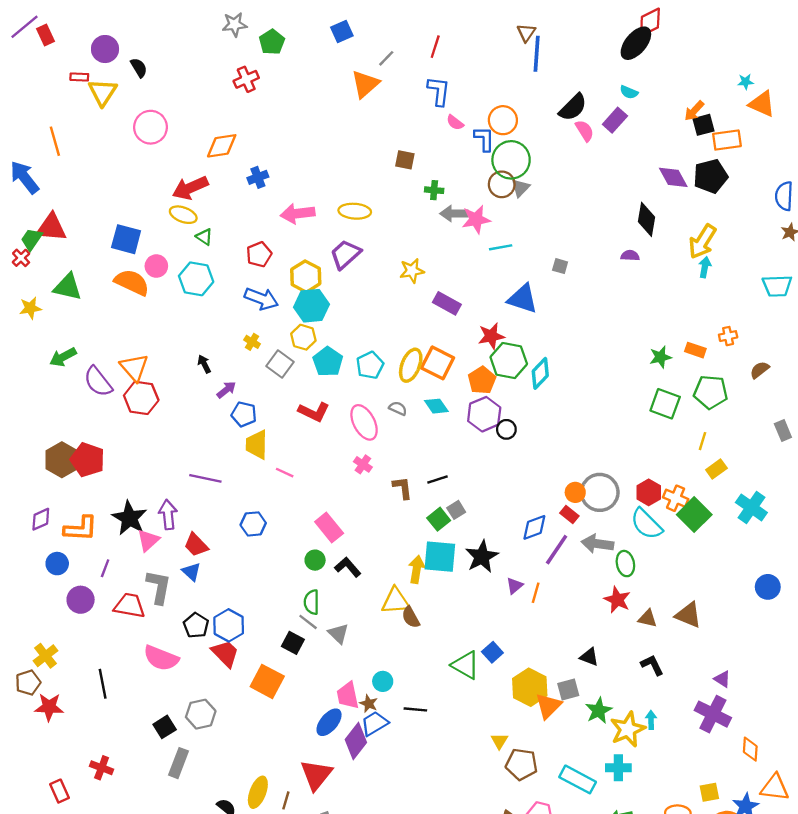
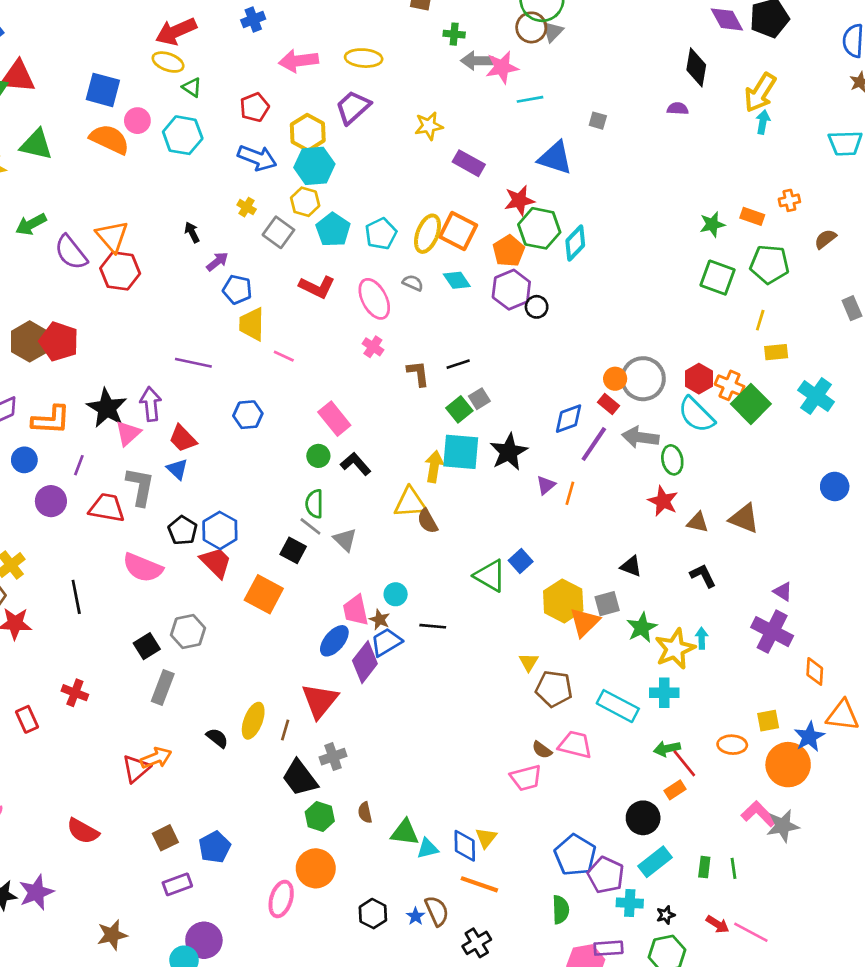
yellow rectangle: (716, 469) -> (776, 352), turned 30

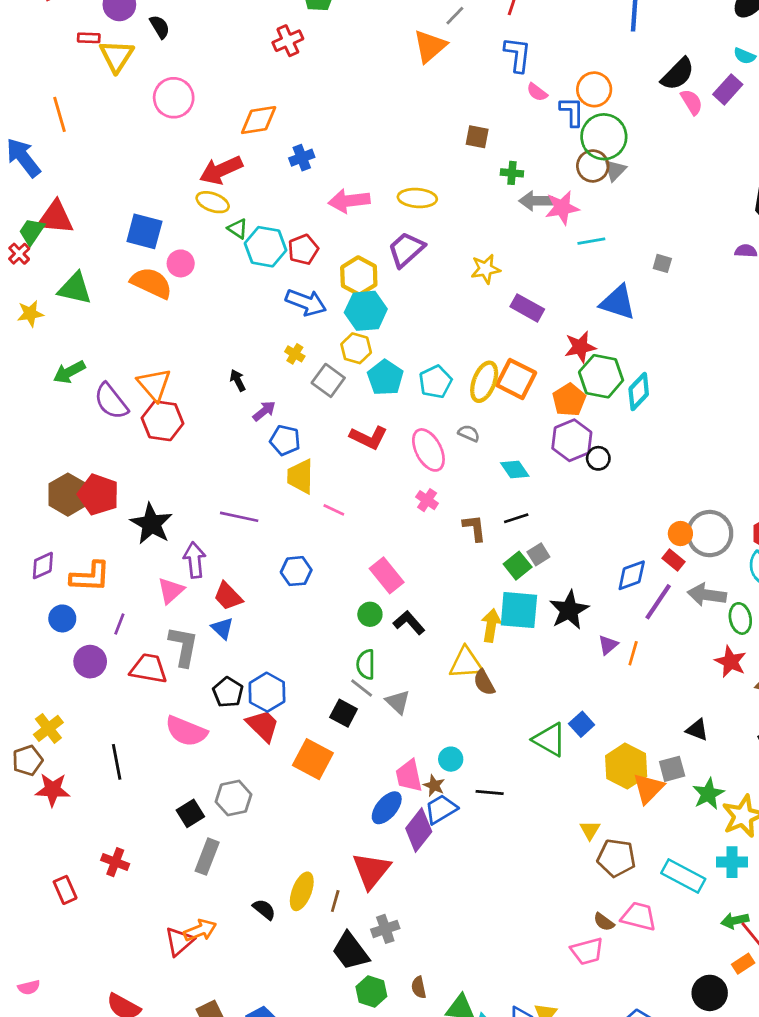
cyan hexagon: (183, 135) -> (266, 247), moved
cyan diamond: (457, 280) -> (515, 469), moved
black star: (107, 408) -> (151, 524), moved

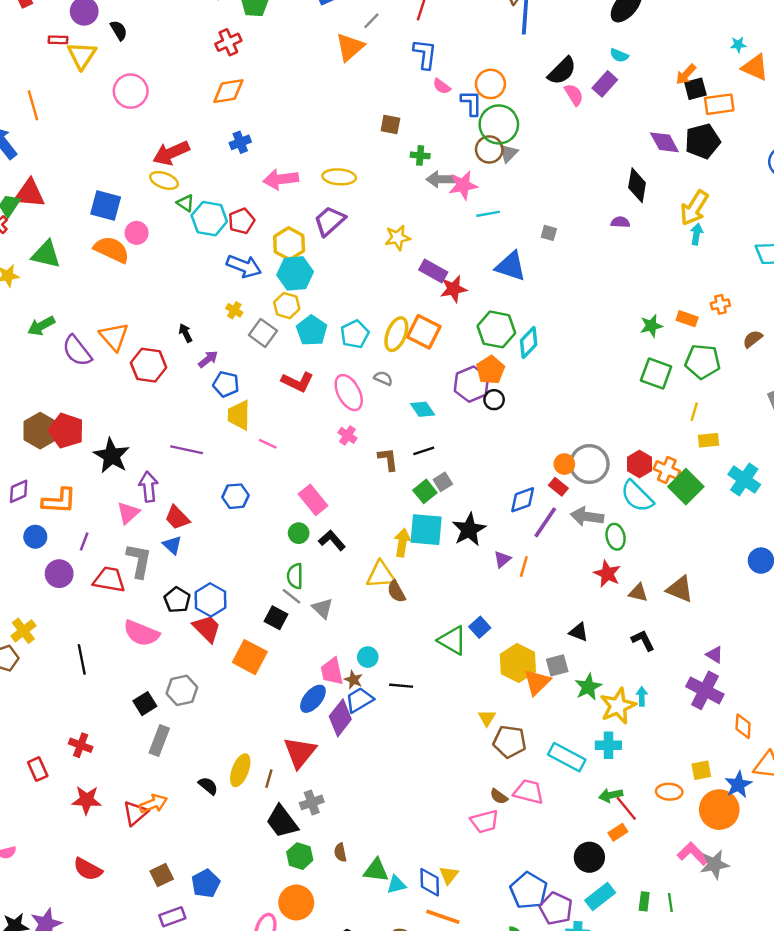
orange diamond: (259, 120) -> (228, 91), moved
red star: (580, 347) -> (454, 289), moved
orange pentagon: (569, 400) -> (490, 370), moved
red hexagon: (163, 421) -> (149, 365), moved
red star: (53, 790) -> (87, 800), moved

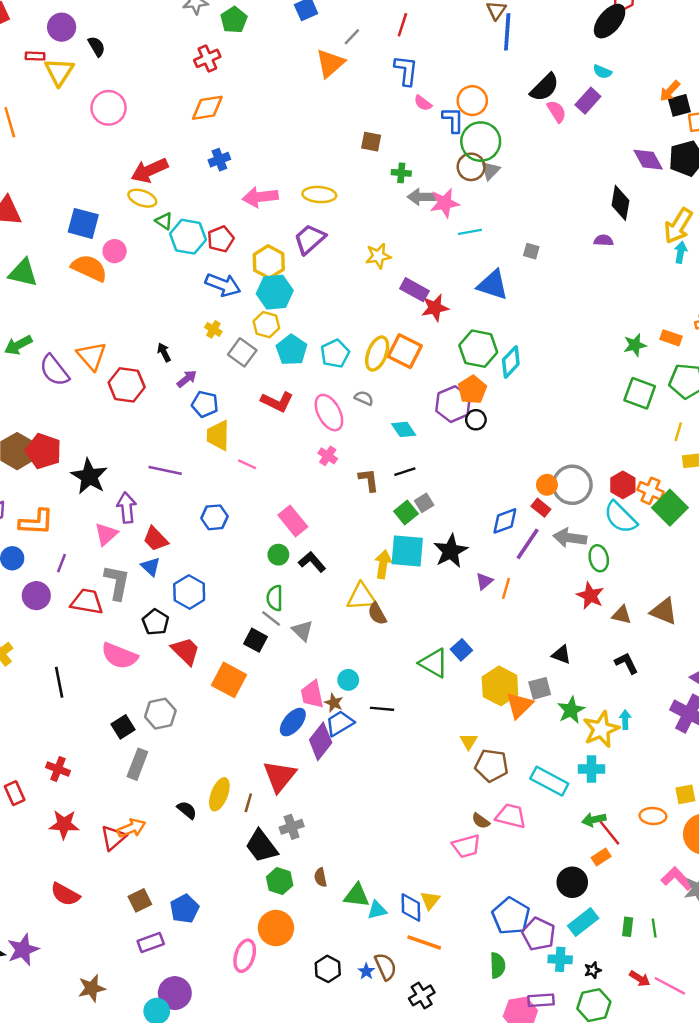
blue hexagon: (210, 600) -> (189, 592), moved

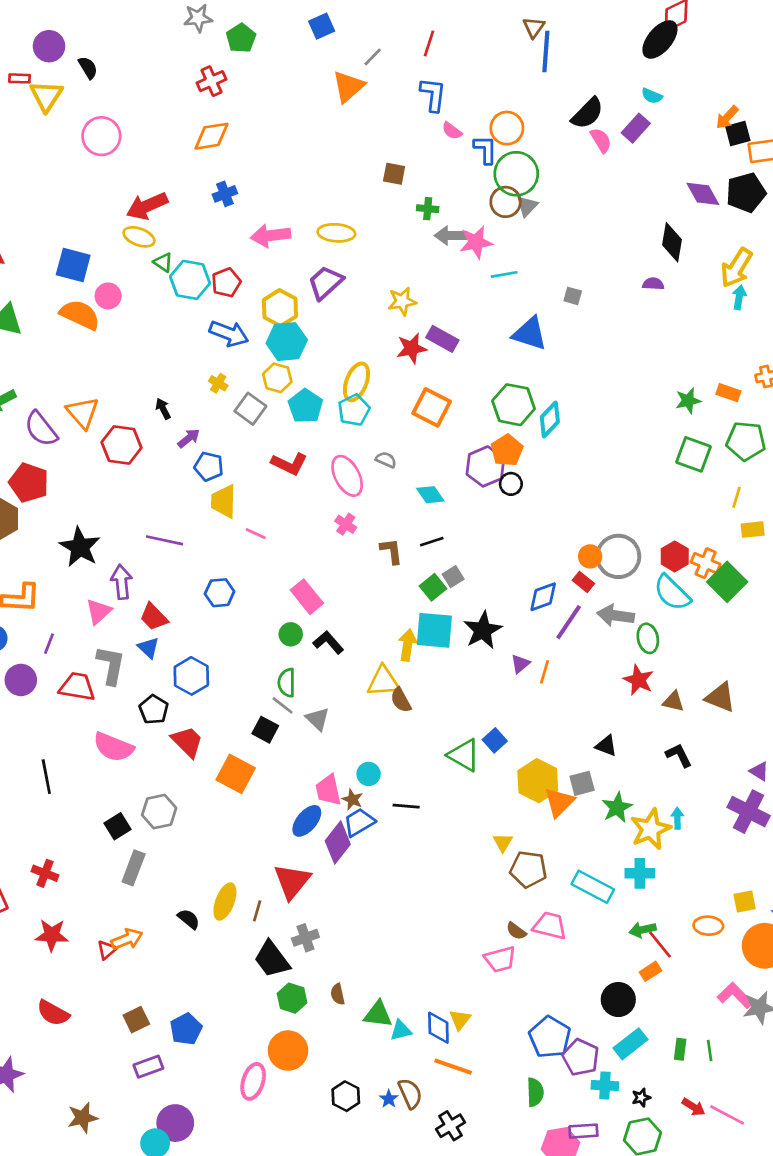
red star: (435, 308) -> (412, 348), moved
yellow ellipse: (377, 354) -> (356, 382), moved
red pentagon: (44, 451) -> (29, 483), moved
red triangle: (113, 838) -> (107, 950), size x0.7

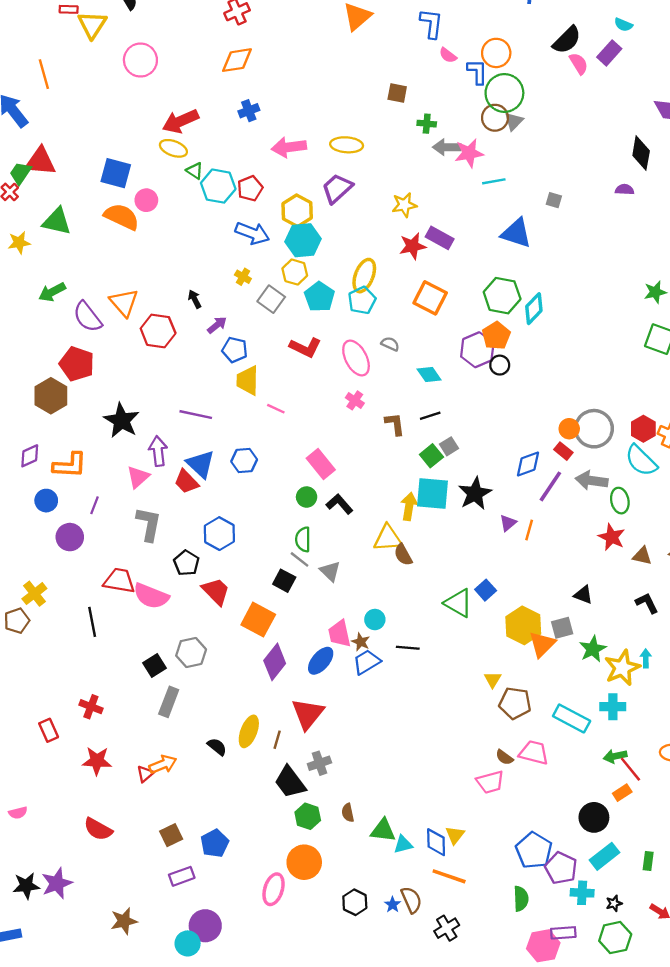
blue triangle: (148, 648) -> (201, 464), moved, size x1.5
red trapezoid: (77, 687) -> (119, 581), moved
purple diamond: (338, 842) -> (275, 662), moved

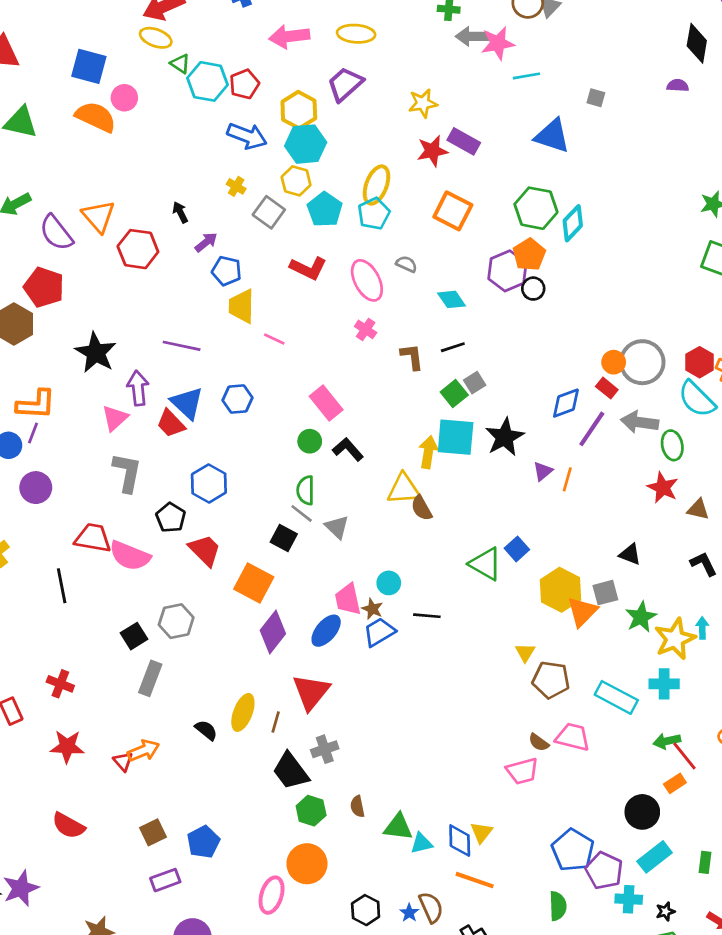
purple line: (95, 505) -> (33, 433), moved
red triangle: (145, 774) -> (123, 762), turned -30

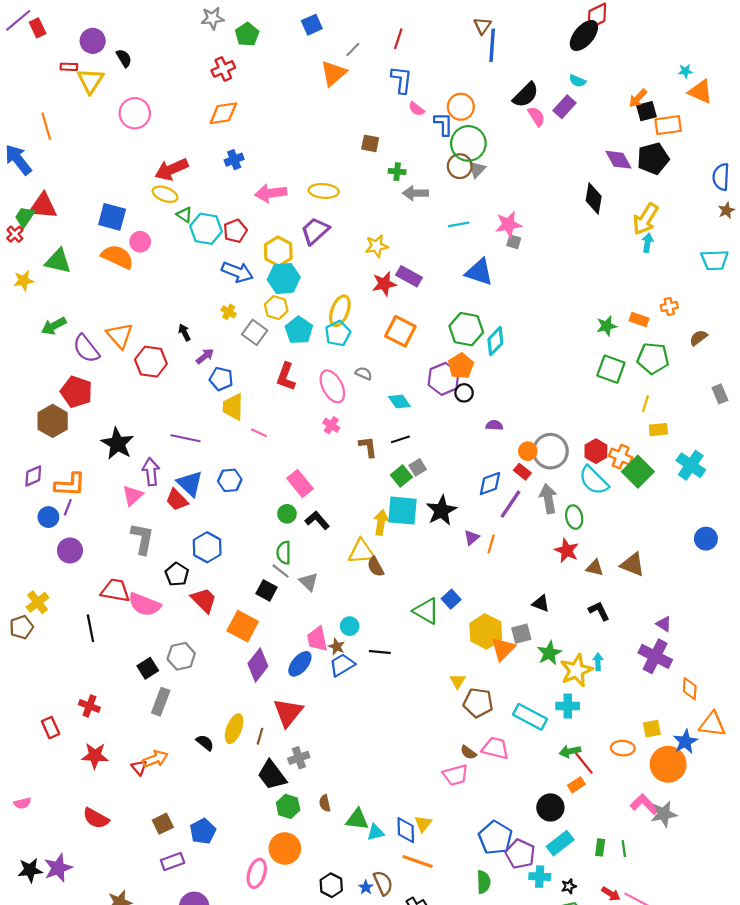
pink star: (498, 43) -> (508, 224), moved
purple semicircle: (678, 86) -> (494, 425), moved
red L-shape: (308, 268) -> (286, 377), turned 84
gray arrow: (640, 422) -> (548, 499), turned 72

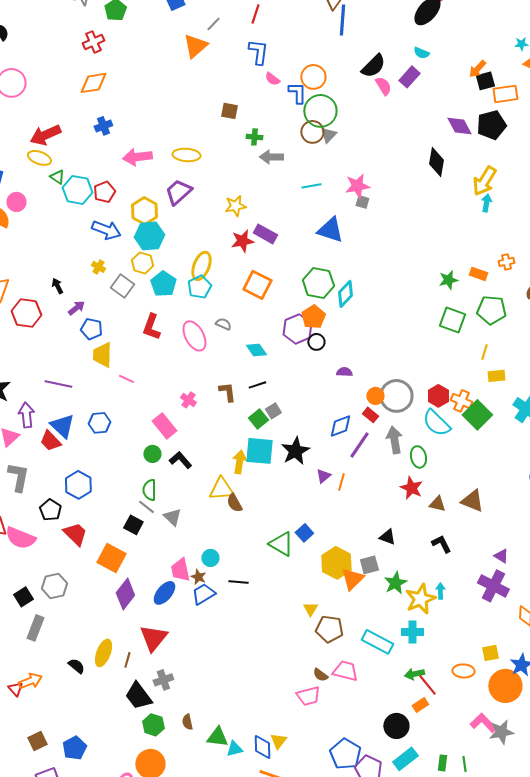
pink cross: (331, 425) -> (188, 400), moved

